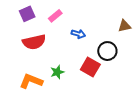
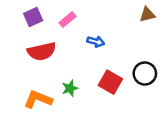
brown triangle: (124, 26) -> (147, 15), moved
black circle: (107, 51) -> (145, 74), moved

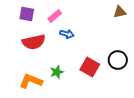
purple square: (33, 17) -> (27, 14), turned 35
blue arrow: (96, 42) -> (67, 34), moved

